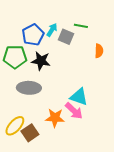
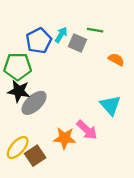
orange semicircle: (99, 51) -> (116, 59), turned -64
black star: (41, 61) -> (19, 91), moved
gray ellipse: (29, 88) -> (34, 103), turned -45
cyan triangle: (79, 97) -> (110, 105), moved, turned 30

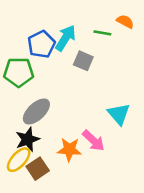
cyan arrow: (61, 35) -> (66, 38), size x1.5
gray square: (77, 43) -> (83, 61), moved
orange semicircle: (116, 59) -> (125, 21), moved
black star: (19, 91) -> (28, 139), moved, turned -30

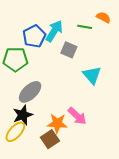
cyan triangle: (119, 114) -> (92, 75), moved
brown square: (38, 169) -> (50, 139), moved

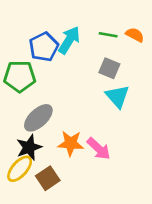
orange semicircle: (103, 17) -> (135, 35), moved
gray square: (69, 50) -> (109, 68), moved
orange star: (57, 123) -> (71, 143), moved
brown square: (50, 139) -> (48, 178), moved

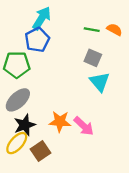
cyan arrow: (69, 40) -> (42, 18), moved
gray ellipse: (38, 118) -> (18, 100), moved

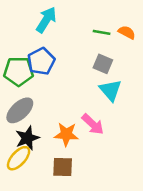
blue pentagon: (37, 40) -> (41, 61), moved
pink arrow: (84, 126) -> (93, 124), moved
brown square: (41, 151) -> (63, 167), moved, turned 36

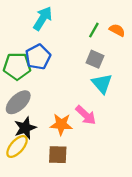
green line: (102, 32) -> (94, 30), turned -70

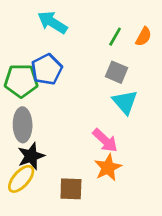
cyan arrow: (43, 18) -> (52, 22), turned -90
orange semicircle: (117, 30) -> (143, 37), turned 91
gray ellipse: (18, 102) -> (23, 125), turned -48
orange star: (61, 124) -> (108, 168), moved, turned -30

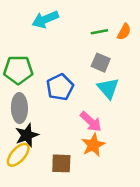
cyan arrow: (52, 22) -> (45, 19), turned -55
green line: (115, 37) -> (99, 32), turned 49
blue pentagon: (47, 69) -> (60, 87), moved

